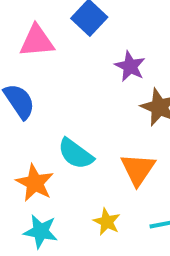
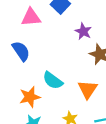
orange star: (35, 183) -> (30, 97), turned 30

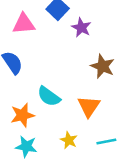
purple star: (83, 31) -> (81, 28), moved

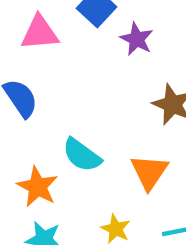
orange star: (22, 115) -> (38, 187), turned -30

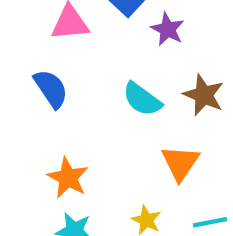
cyan semicircle: (82, 155) -> (142, 99), moved

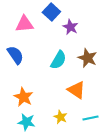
cyan semicircle: (142, 99) -> (58, 60), turned -96
orange triangle: (180, 163) -> (76, 90), turned -30

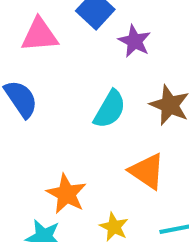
orange star: (23, 97) -> (66, 194), moved

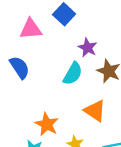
purple star: (135, 41) -> (88, 48), moved

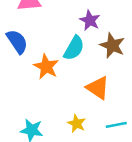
orange star: (47, 124) -> (46, 67), moved

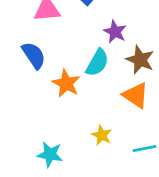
orange triangle: (98, 88) -> (136, 95), moved
yellow star: (77, 123) -> (102, 135), moved

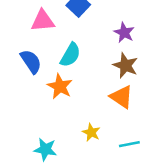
purple star: (115, 32) -> (124, 33), moved
cyan semicircle: (97, 63) -> (70, 55), moved

